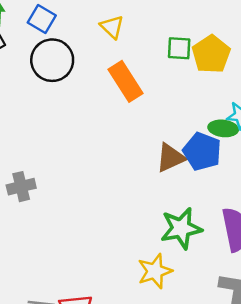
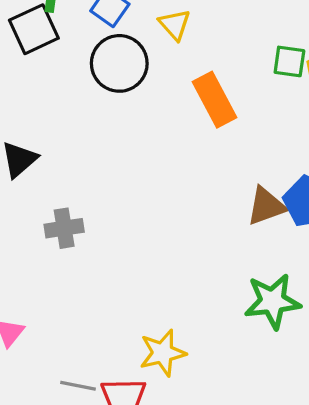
yellow triangle: (112, 27) -> (175, 25), moved
yellow star: (155, 271) -> (163, 353), moved

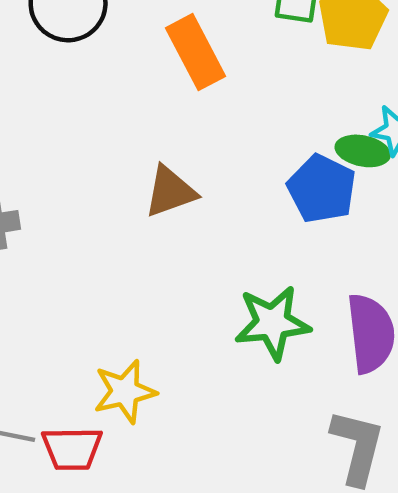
brown triangle: (266, 206) -> (170, 191), moved

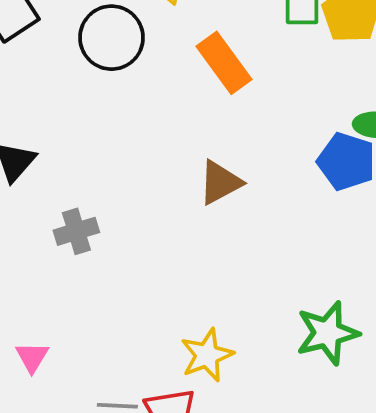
green star: (272, 323) -> (327, 333), moved

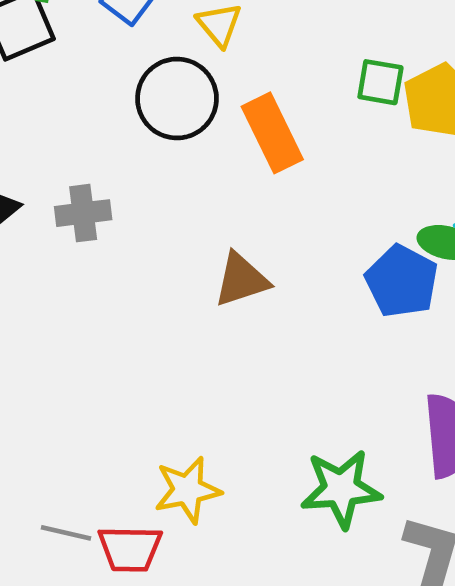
black circle: (112, 38) -> (177, 99), moved
gray cross: (76, 231) -> (83, 213), moved

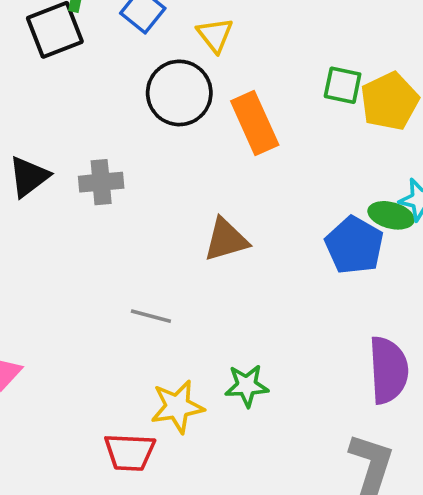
green star: (341, 489) -> (247, 386), moved, size x0.7
gray line: (66, 533) -> (151, 316), moved

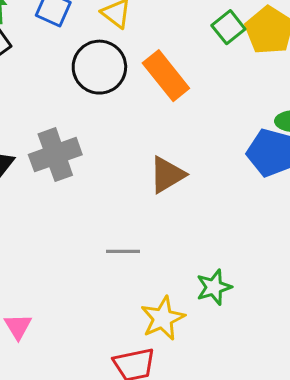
green square: (343, 85) -> (228, 27), turned -36
gray cross: (101, 182) -> (55, 155), size x1.4

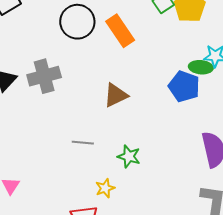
green star: (214, 287) -> (129, 156), moved, turned 30
yellow star: (163, 318) -> (105, 188), size x0.7

